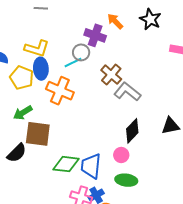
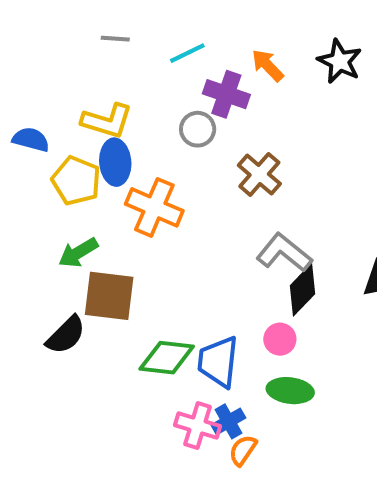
cyan line: (73, 63) -> (187, 53), moved
gray L-shape: (127, 92) -> (284, 253), moved

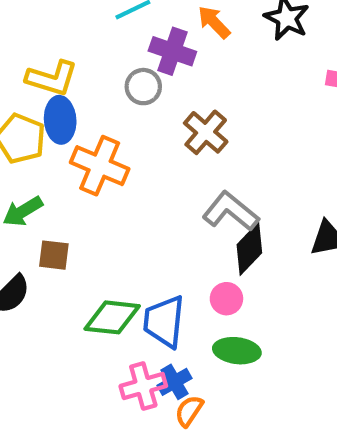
brown square: (109, 296) -> (54, 255), size x0.6
pink cross: (198, 426) -> (143, 386), turned -33

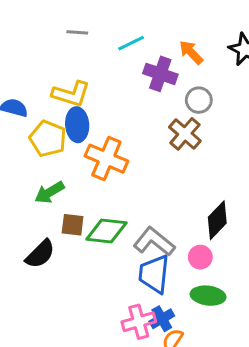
gray circle: (143, 87) -> (199, 100), moved
gray L-shape: (231, 211) -> (154, 242), moved
green diamond: (112, 317) -> (106, 231), moved

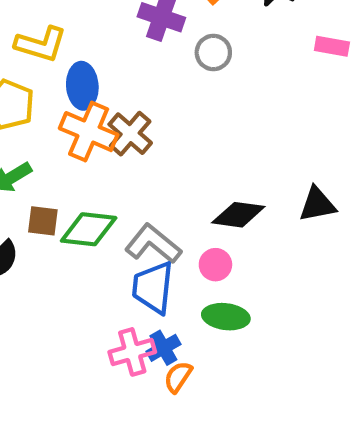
blue ellipse: (77, 125) -> (82, 86), moved
brown cross: (185, 134) -> (130, 134), moved
black diamond: (217, 220) -> (238, 215), turned 54

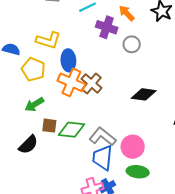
black diamond: (238, 215) -> (144, 94), moved
pink circle: (215, 265) -> (133, 147), size x1.5

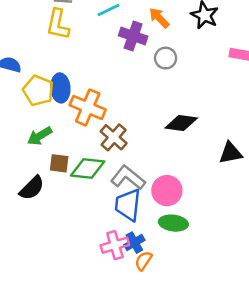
yellow L-shape: (48, 40) -> (58, 24), moved, turned 85
blue ellipse: (68, 60) -> (60, 88), moved
brown cross: (92, 83) -> (114, 137), moved

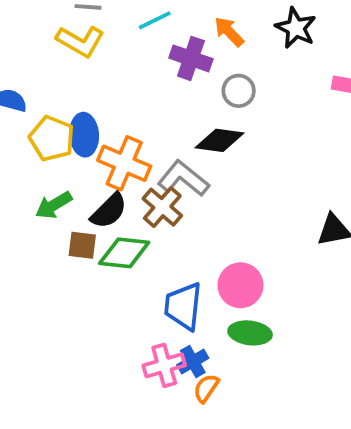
yellow L-shape: (58, 24) -> (80, 41), turned -72
black diamond: (181, 123) -> (220, 140), moved
gray L-shape: (128, 178) -> (183, 179), moved
black semicircle: (32, 188) -> (109, 211), moved

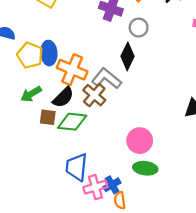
black diamond: (220, 140) -> (128, 56), turned -72
blue trapezoid: (183, 306) -> (77, 167), moved
orange semicircle: (206, 388) -> (120, 200), turned -42

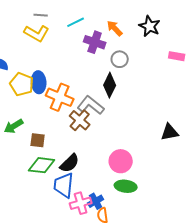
green arrow: (31, 94) -> (14, 126), moved
black semicircle: (63, 97) -> (70, 163), moved
green diamond: (72, 122) -> (42, 165), moved

